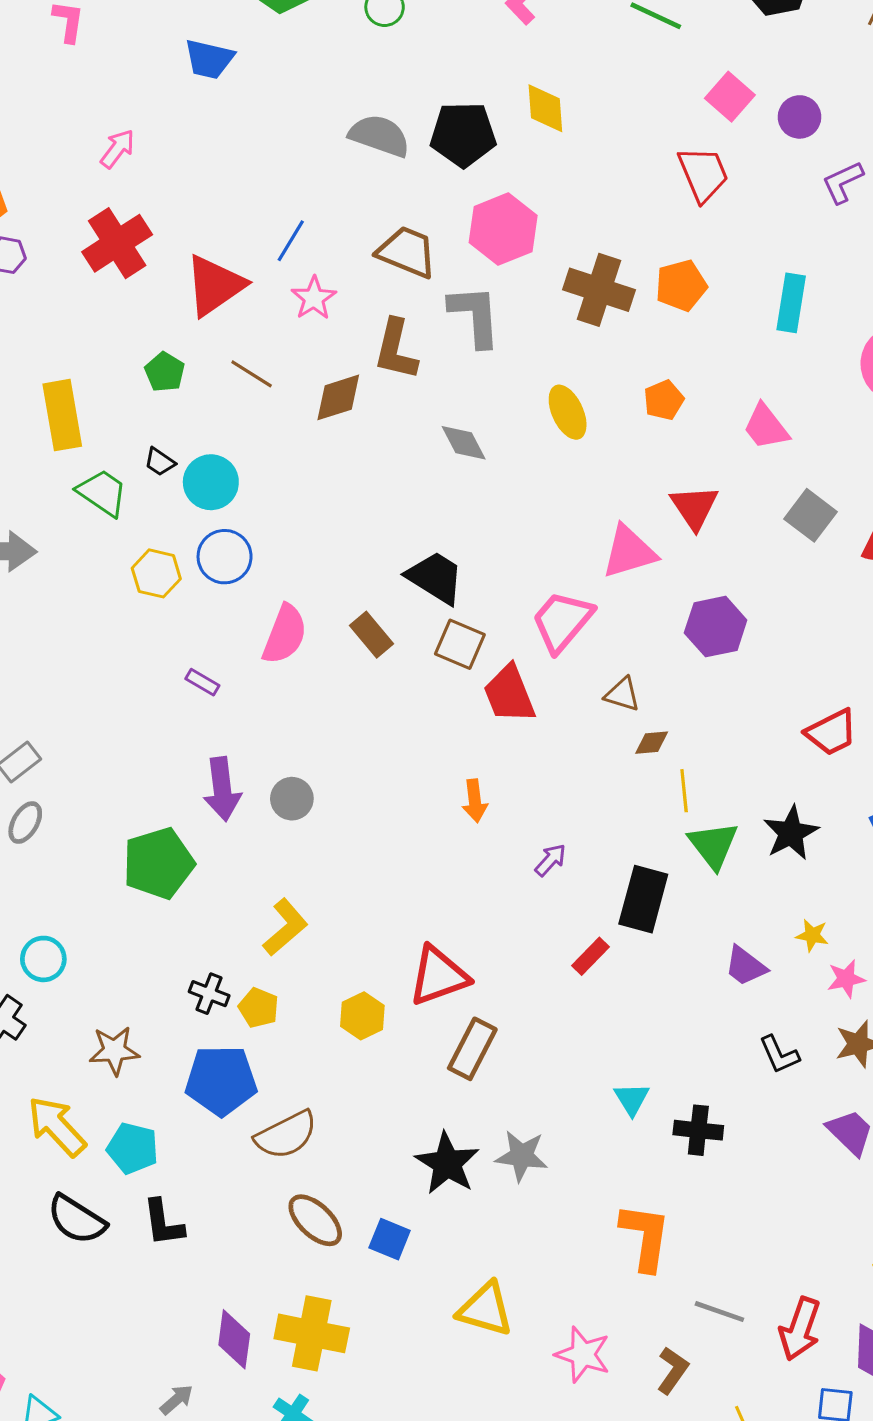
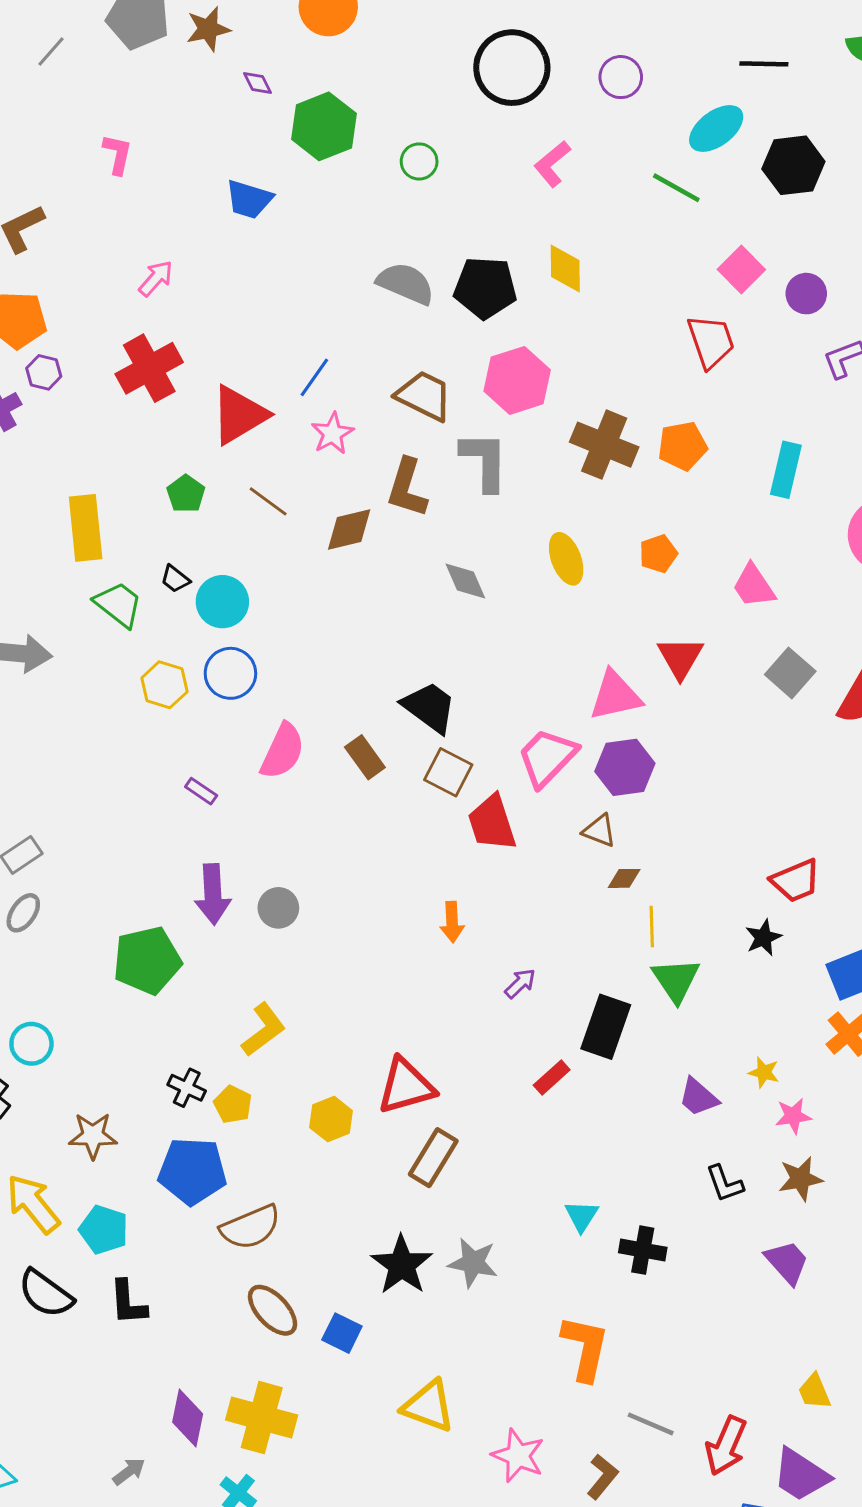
purple hexagon: (716, 627) -> (625, 767), moved
black star: (791, 833) -> (763, 938), moved, size x0.7

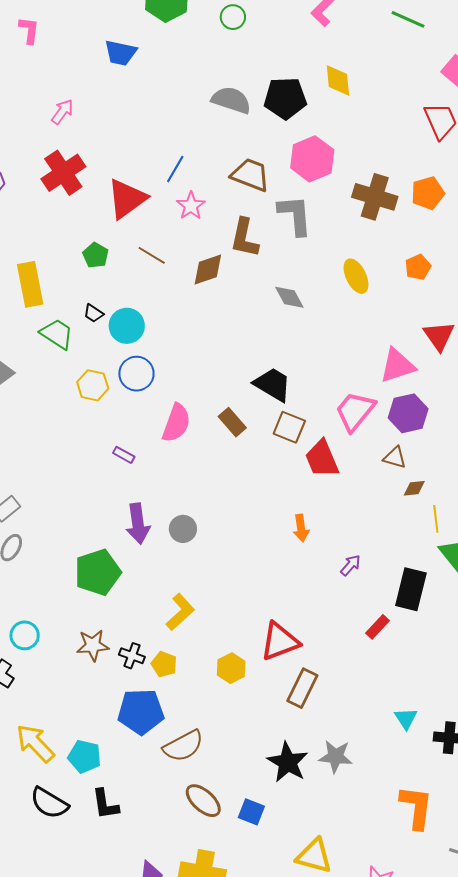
brown star: (93, 1136) -> (93, 645), moved

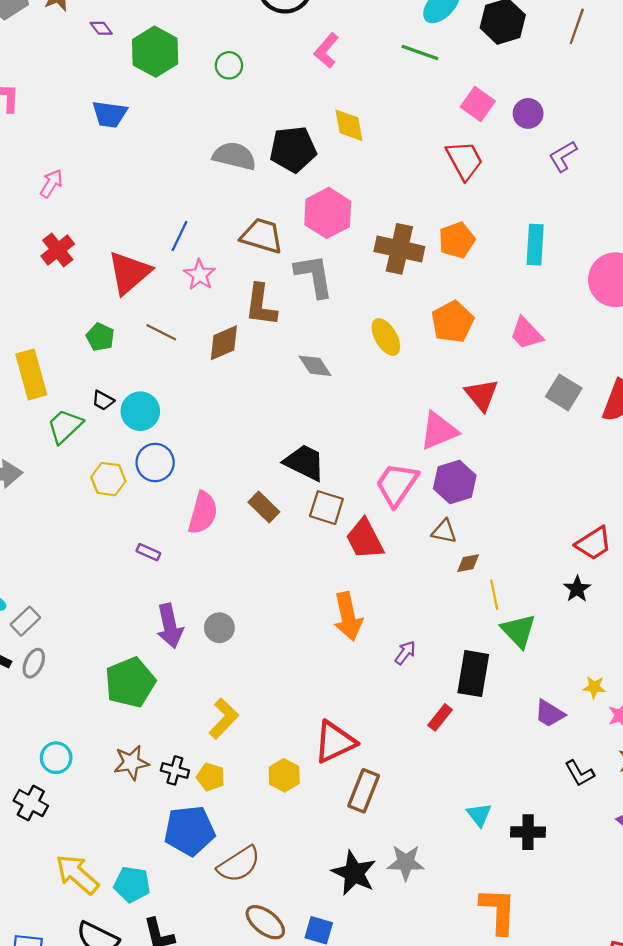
red cross: (63, 173) -> (58, 250), size x0.7
orange pentagon: (418, 267) -> (453, 322), size x1.5
green trapezoid: (57, 334) -> (65, 426), turned -72
orange arrow: (301, 528) -> (348, 616), size x1.6

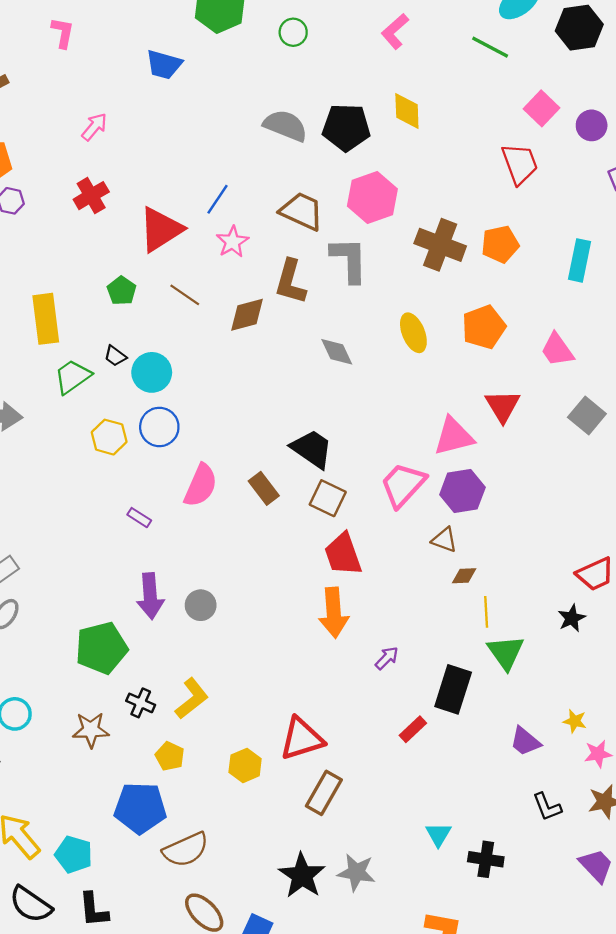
red trapezoid: (365, 539) -> (343, 554), moved
black cross: (175, 770) -> (141, 703), moved

